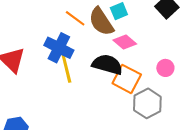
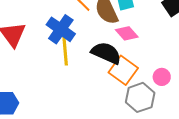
pink circle: (165, 68) -> (162, 77), moved

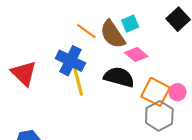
orange square: (123, 70) -> (155, 92), moved

